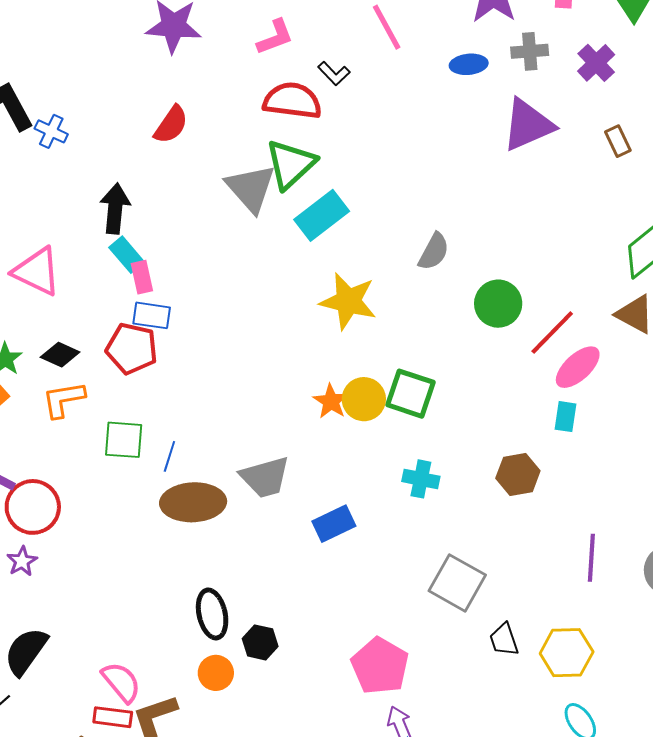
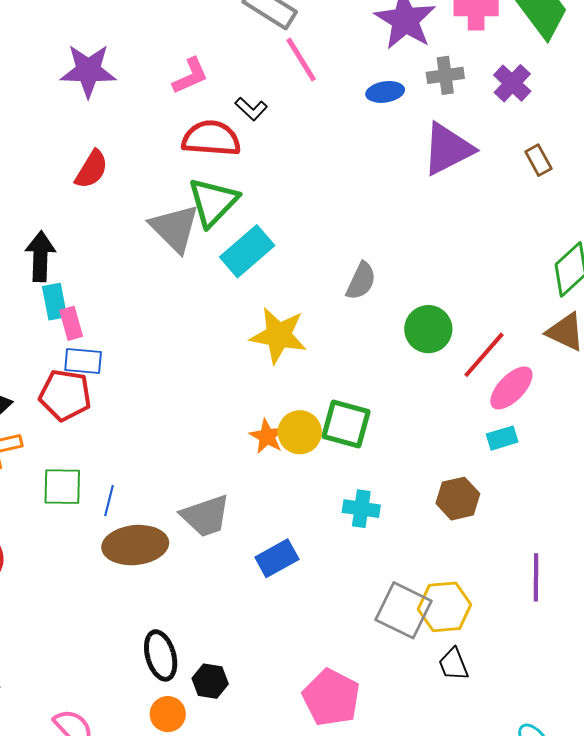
cyan rectangle: (127, 255) -> (55, 302), turned 33
cyan rectangle: (565, 417) -> (502, 438), turned 68
yellow hexagon: (567, 653) -> (445, 607), moved

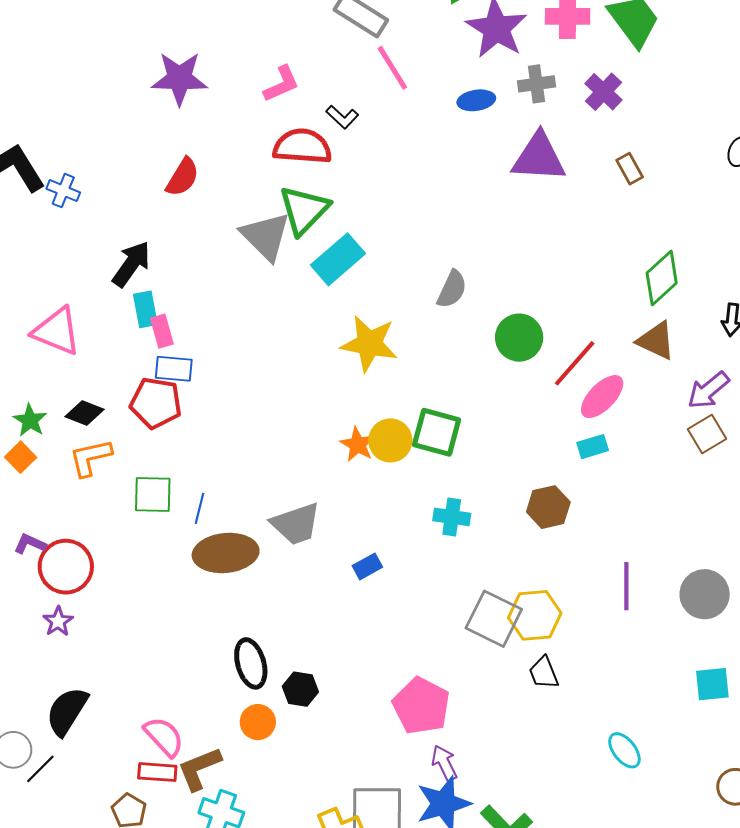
purple triangle: (448, 149) -> (539, 157), turned 30
black arrow: (40, 256) -> (131, 264), turned 33
blue rectangle: (277, 558) -> (367, 566), size x0.7

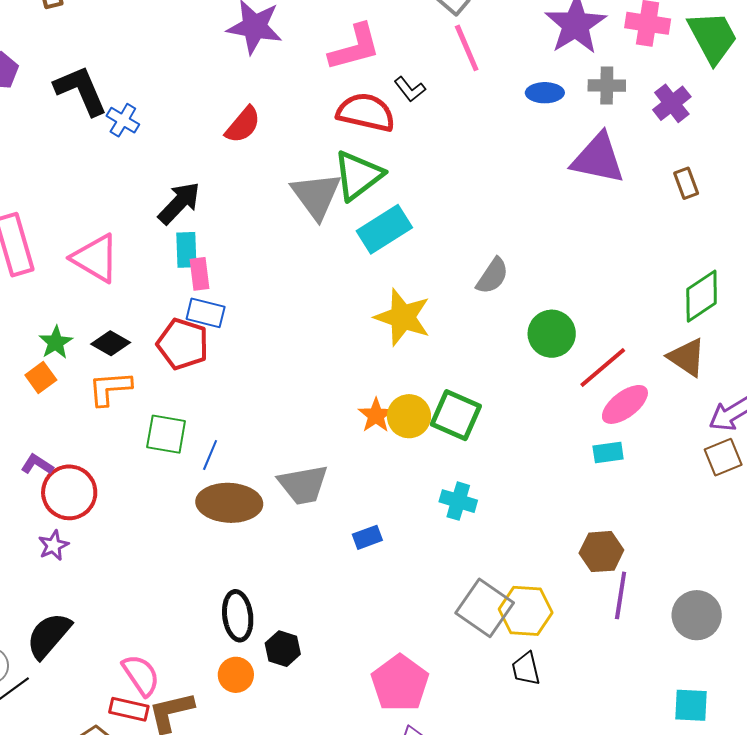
pink L-shape: (281, 84) -> (355, 47), size x1.4
brown hexagon: (548, 507) -> (601, 552), moved

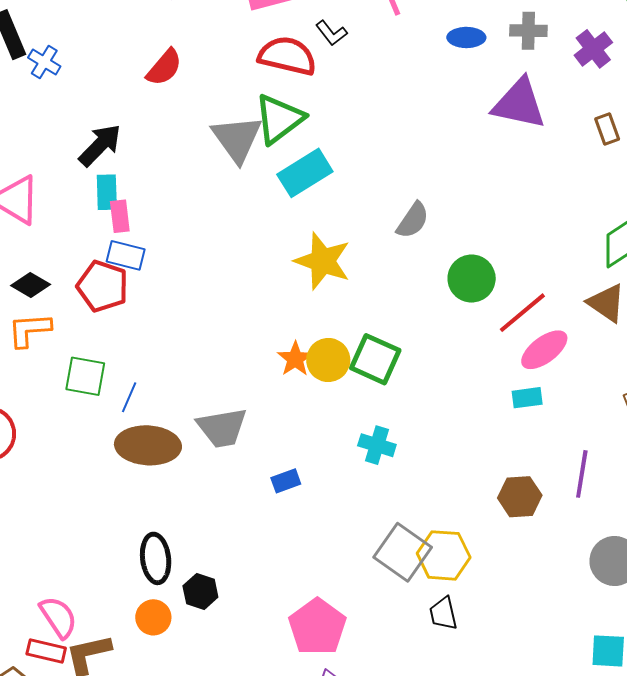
purple line: (621, 595) -> (582, 474), moved

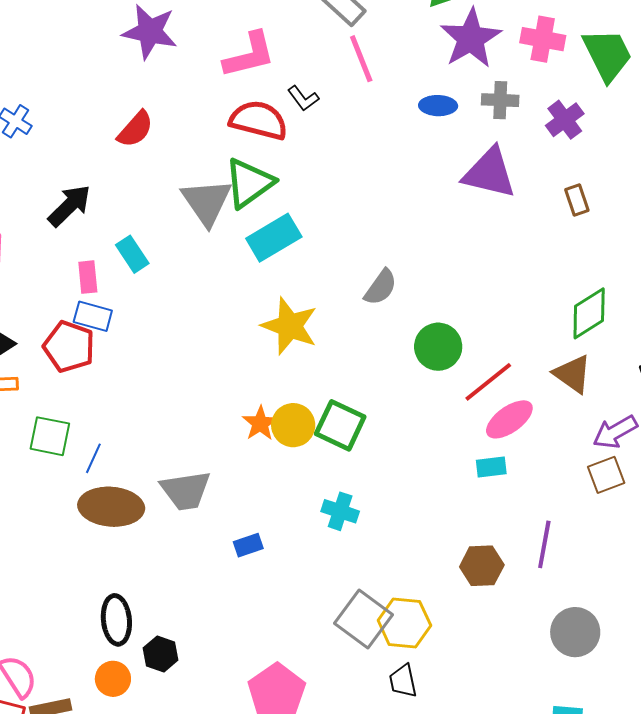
cyan rectangle: (107, 192) -> (132, 254), moved, turned -33

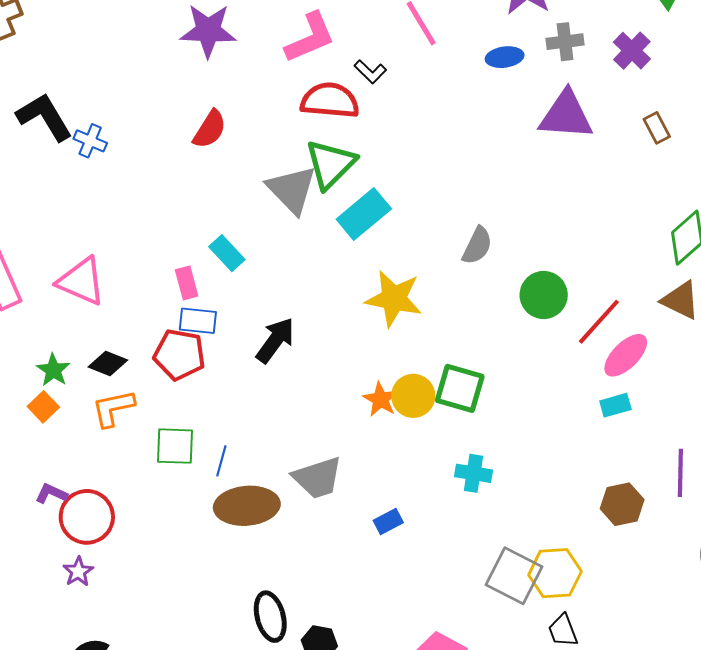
black arrow: (69, 206) -> (275, 340), moved

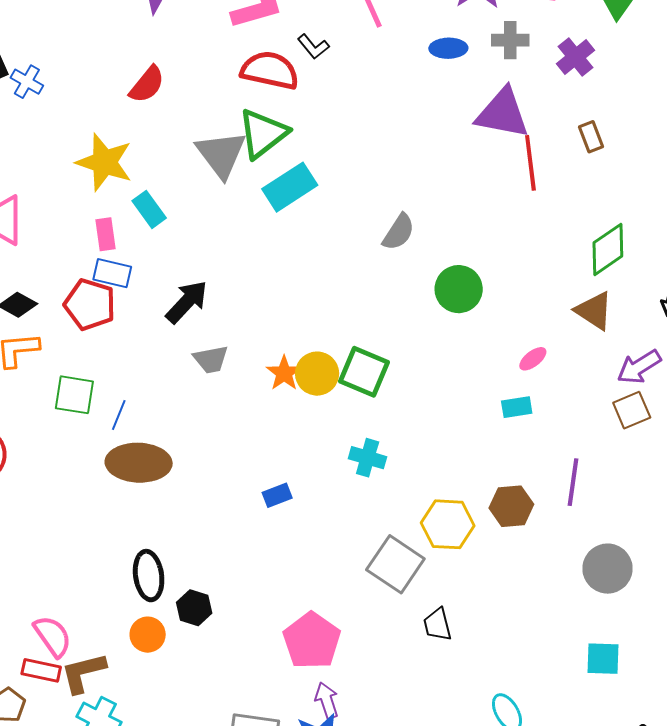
yellow star: (394, 299) -> (104, 162), moved
red line: (599, 322) -> (530, 163), moved, turned -56
pink ellipse: (626, 355) -> (533, 359), size x0.6
gray trapezoid: (318, 478) -> (211, 359), moved, size x0.7
yellow hexagon: (555, 573) -> (448, 524), moved

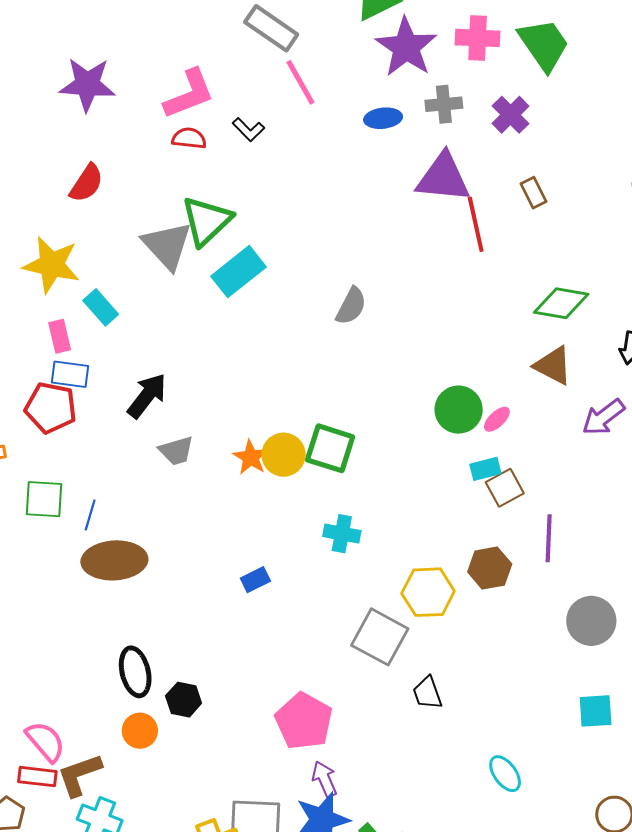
red semicircle: (270, 70) -> (189, 138), moved, size x0.6
green diamond: (608, 249) -> (561, 303), turned 50
green circle: (459, 289) -> (459, 410), moved
brown square: (632, 410) -> (505, 488), moved

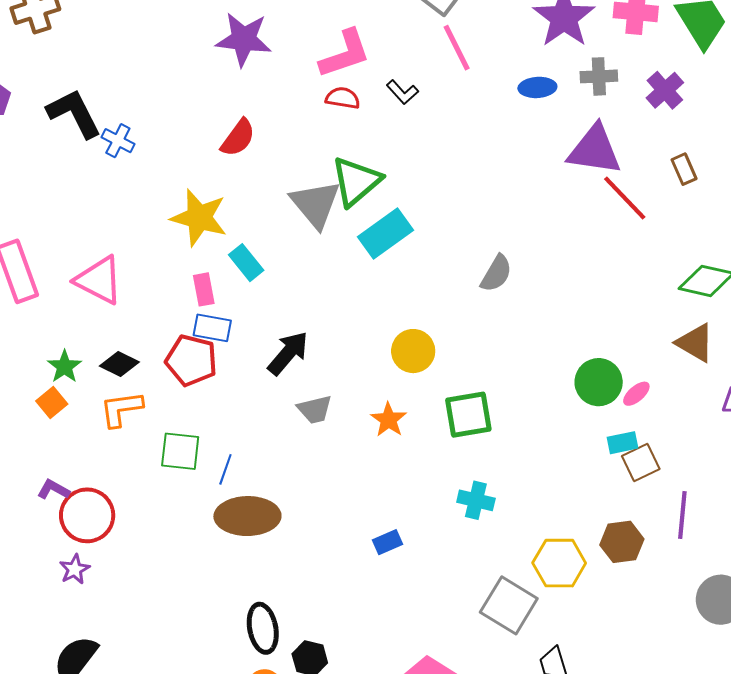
red line: (476, 224) -> (625, 198), turned -34
green square: (330, 448) -> (468, 415), turned -30
yellow circle: (284, 455) -> (413, 351), moved

